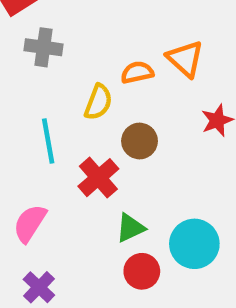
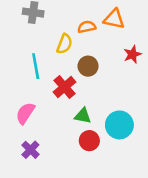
orange triangle: (185, 59) -> (114, 19), turned -30
green triangle: (130, 228) -> (83, 116), turned 36

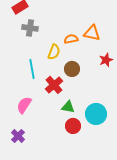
purple cross: (30, 150) -> (18, 136), moved

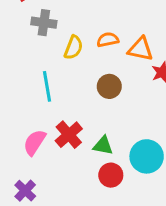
orange triangle: (92, 33) -> (140, 49), moved
yellow semicircle: (54, 52) -> (73, 47), moved
red cross: (54, 85) -> (69, 135), moved

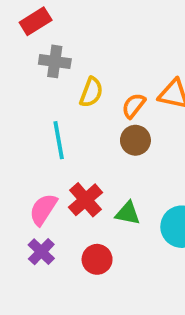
orange semicircle: (108, 40) -> (134, 106), moved, turned -40
red circle: (111, 175) -> (97, 259), moved
purple cross: (25, 191) -> (41, 252), moved

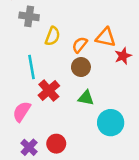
red cross: (86, 200) -> (49, 91), moved
green triangle: (128, 213) -> (86, 98), moved
purple cross: (41, 252) -> (29, 147), moved

